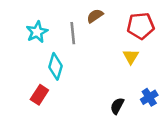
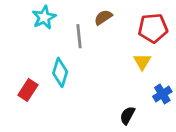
cyan star: (37, 32) -> (44, 17), moved
red rectangle: (39, 95) -> (28, 90), moved
blue cross: (149, 97) -> (162, 94), moved

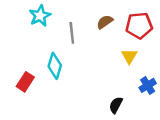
brown semicircle: (103, 17) -> (105, 22), moved

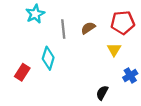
brown semicircle: (105, 22) -> (88, 28), moved

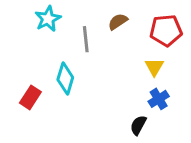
brown semicircle: (88, 28) -> (118, 22), moved
blue cross: (130, 75) -> (159, 99), moved

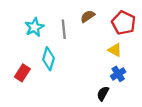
cyan star: (48, 19) -> (34, 27), moved
red pentagon: (166, 30) -> (124, 23), turned 30
yellow triangle: (154, 67) -> (115, 50), turned -32

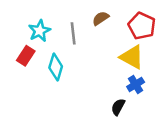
yellow triangle: (115, 50) -> (132, 57), size x1.5
red rectangle: (22, 73) -> (26, 56), moved

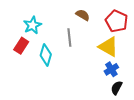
brown semicircle: (101, 18) -> (83, 15), turned 64
gray line: (73, 33) -> (69, 38), moved
black semicircle: (118, 107) -> (117, 88), moved

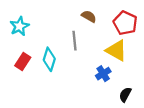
cyan star: (32, 25) -> (19, 26), moved
red rectangle: (21, 46) -> (23, 62), moved
blue cross: (111, 69) -> (103, 74), moved

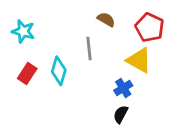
cyan star: (19, 26) -> (23, 31), turned -30
black semicircle: (125, 95) -> (121, 114), moved

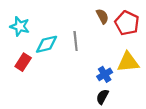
brown semicircle: (106, 19) -> (102, 16), moved, turned 32
yellow triangle: (139, 60) -> (128, 62), moved, turned -35
cyan diamond: (59, 71) -> (47, 44), moved, turned 60

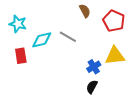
brown semicircle: (102, 16) -> (85, 11), moved
gray line: (76, 41) -> (68, 37), turned -54
red rectangle: (23, 62) -> (21, 56), turned -42

